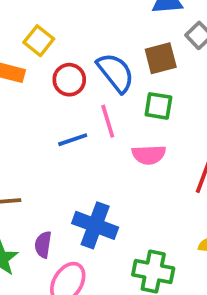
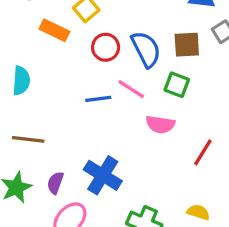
pink line: (108, 121) -> (131, 89), turned -52

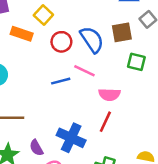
green square: (177, 85) -> (136, 62), moved
red line: (203, 152) -> (105, 122), moved
purple semicircle: (55, 183) -> (36, 148), turned -42

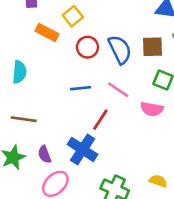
pink line: (84, 71) -> (118, 90), moved
pink semicircle: (109, 94) -> (152, 109), moved
red line: (105, 122) -> (100, 120), moved

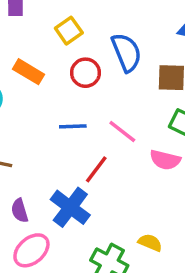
orange rectangle: (47, 32) -> (29, 72), moved
blue semicircle: (120, 50) -> (126, 52), moved
yellow semicircle: (158, 181) -> (150, 243), moved

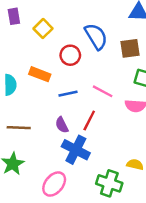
yellow square: (69, 31) -> (43, 29), moved
orange rectangle: (29, 72) -> (40, 74), moved
purple semicircle: (20, 211) -> (62, 125), moved

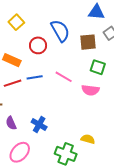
red line: (89, 121) -> (13, 83), moved, turned 42
purple semicircle: (62, 125) -> (11, 123), moved
blue cross: (76, 150) -> (39, 124), size x0.7

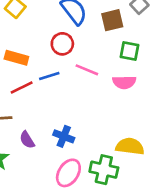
red circle: (38, 45) -> (62, 44), moved
yellow semicircle: (88, 139) -> (130, 146), size x1.5
pink ellipse: (20, 152) -> (68, 173), moved

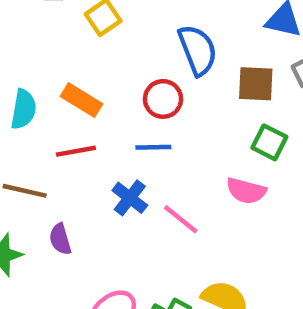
pink line: (87, 70) -> (181, 219), moved
blue line: (49, 76) -> (153, 147), moved
blue cross: (64, 136) -> (130, 198), moved

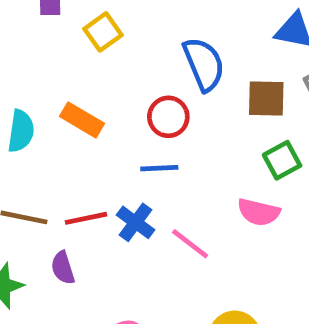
green square: (269, 142) -> (282, 160), turned 36
red line: (76, 151) -> (86, 218), moved

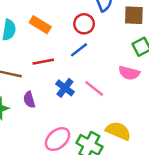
blue line: (159, 168) -> (79, 50), turned -36
red line: (86, 218) -> (43, 62), moved
blue cross: (136, 222) -> (65, 88), moved

